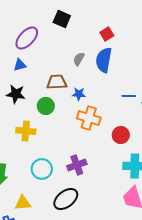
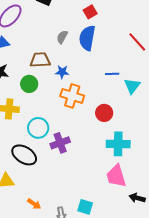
cyan circle: (42, 169) -> (38, 128), moved
black ellipse: (66, 199) -> (24, 155), moved, turned 70

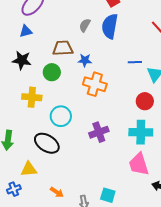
red circle: (104, 113) -> (145, 101), moved
purple cross: (60, 143) -> (99, 132), moved

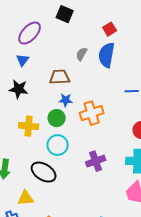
blue triangle: (26, 31) -> (23, 60), turned -40
blue star: (85, 60) -> (66, 100), moved
green circle: (52, 72) -> (57, 118), moved
orange cross: (95, 84) -> (92, 113), turned -35

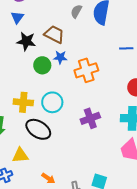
brown trapezoid: (60, 77) -> (54, 34), turned 30
black star: (19, 89) -> (26, 41), moved
green circle: (57, 118) -> (42, 65), moved
yellow cross: (29, 126) -> (23, 102), moved

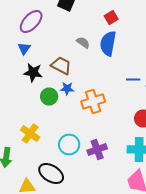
gray semicircle: (76, 11) -> (83, 42), turned 96
yellow cross: (23, 102) -> (30, 134), turned 30
cyan circle: (52, 102) -> (69, 144), moved
black ellipse: (38, 129) -> (51, 174), moved

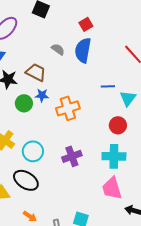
cyan circle: (69, 144) -> (33, 151), moved

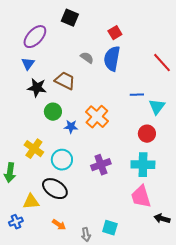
blue star: (42, 95) -> (71, 127), moved
orange cross: (68, 108) -> (97, 117), turned -30

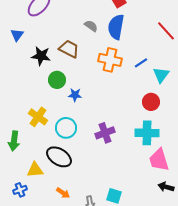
blue triangle: (28, 64) -> (17, 35), moved
blue line: (137, 95) -> (141, 63), turned -32
orange cross: (97, 117) -> (110, 60), moved, turned -30
pink trapezoid: (141, 197) -> (159, 160), moved

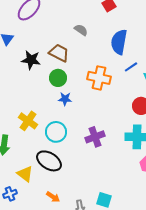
blue semicircle: (116, 27) -> (119, 42), moved
orange cross: (110, 60) -> (99, 78), moved
green circle: (57, 80) -> (58, 78), moved
yellow triangle: (35, 170) -> (25, 174), turned 42

